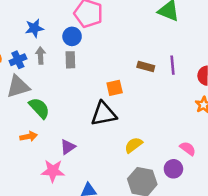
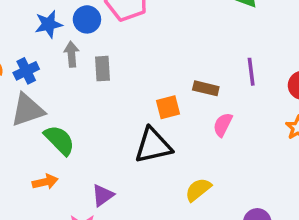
blue circle: (72, 36) -> (87, 19), moved
gray arrow: (41, 55) -> (72, 54), moved
brown rectangle: (146, 66) -> (206, 88), moved
pink semicircle: (188, 149) -> (223, 125), moved, turned -98

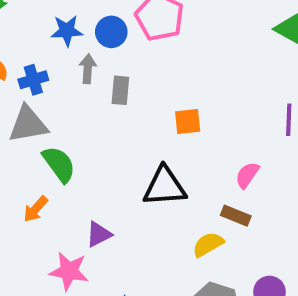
brown rectangle: (206, 88) -> (236, 216), moved
orange square: (168, 107) -> (188, 122), moved
orange arrow: (45, 182) -> (36, 209), turned 135

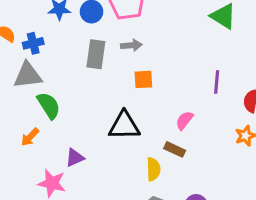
gray arrow: (88, 69) -> (131, 45), moved, turned 78
gray rectangle: (120, 90) -> (96, 54), size x1.4
yellow semicircle: (208, 244) -> (153, 169), turned 115

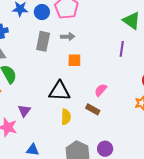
purple line: (217, 82) -> (122, 49), moved
purple triangle: (75, 158) -> (24, 111), turned -32
yellow semicircle: (153, 169) -> (66, 117), moved

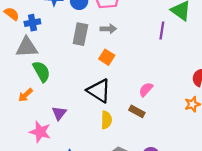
purple line: (122, 49) -> (162, 31), moved
orange square: (74, 60) -> (107, 57), moved, turned 32
black triangle: (59, 91) -> (99, 91), turned 30

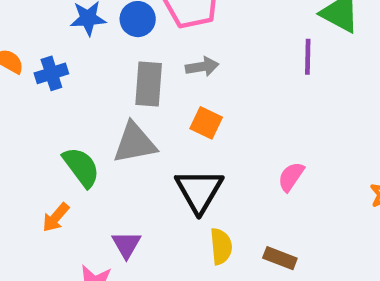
gray triangle: (27, 47) -> (135, 143), moved
black triangle: (99, 91) -> (199, 191), turned 35
brown rectangle: (137, 111) -> (280, 258), moved

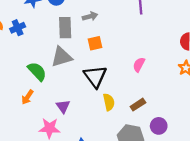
orange square: (206, 123) -> (95, 43), turned -32
brown rectangle: (280, 258) -> (138, 105), turned -48

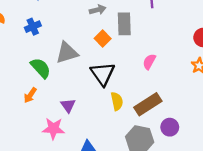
blue cross: (18, 28) -> (33, 27), moved
gray rectangle: (65, 28) -> (124, 24), moved
orange square: (95, 43) -> (103, 38), turned -32
brown rectangle: (138, 105) -> (148, 104), size x1.6

